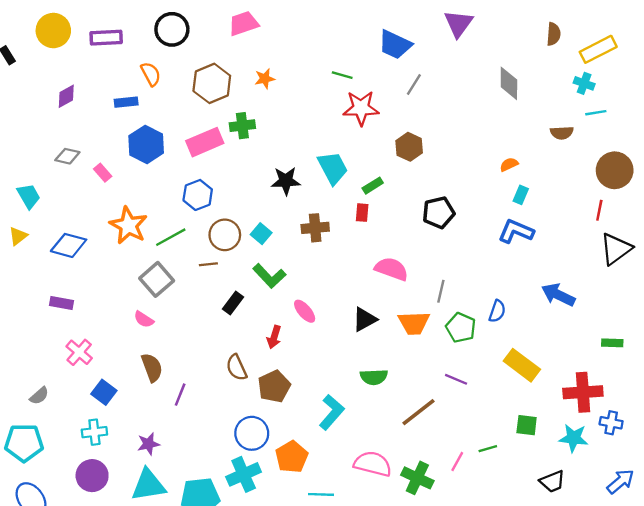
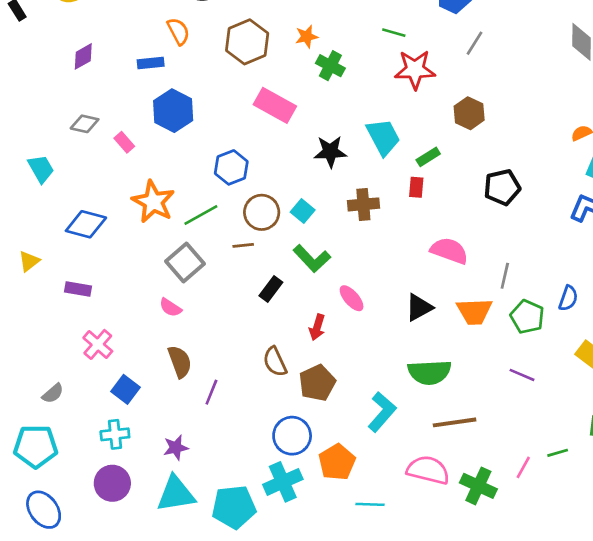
green cross: (242, 126) -> (330, 66), moved, turned 35
pink rectangle: (205, 142) -> (275, 105), moved, turned 52
yellow triangle: (18, 236) -> (29, 261), moved
green semicircle: (374, 377) -> (429, 372), size x1.4
brown line: (419, 412) -> (455, 422), moved, turned 30

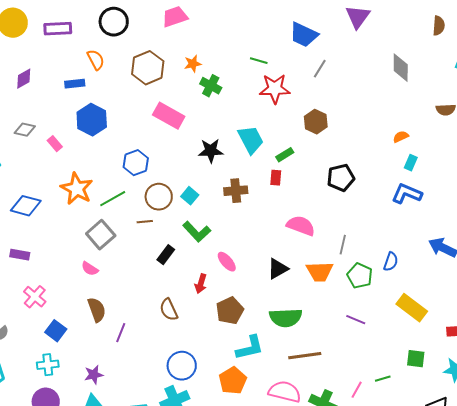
brown pentagon: (317, 383) -> (230, 311), moved
cyan L-shape: (382, 412) -> (250, 348), turned 36
orange pentagon: (337, 462) -> (233, 381), moved

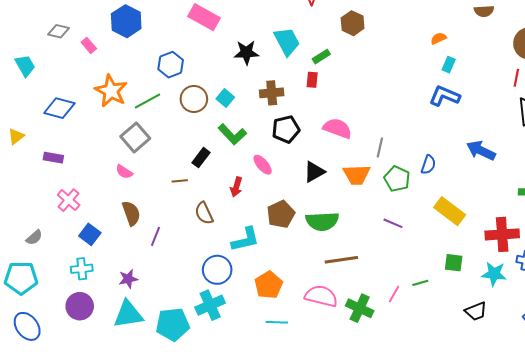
black pentagon: (341, 178) -> (286, 129), moved
brown line: (145, 222) -> (180, 181), moved
brown pentagon: (230, 311) -> (281, 214), moved
cyan L-shape: (250, 348) -> (245, 239), moved

